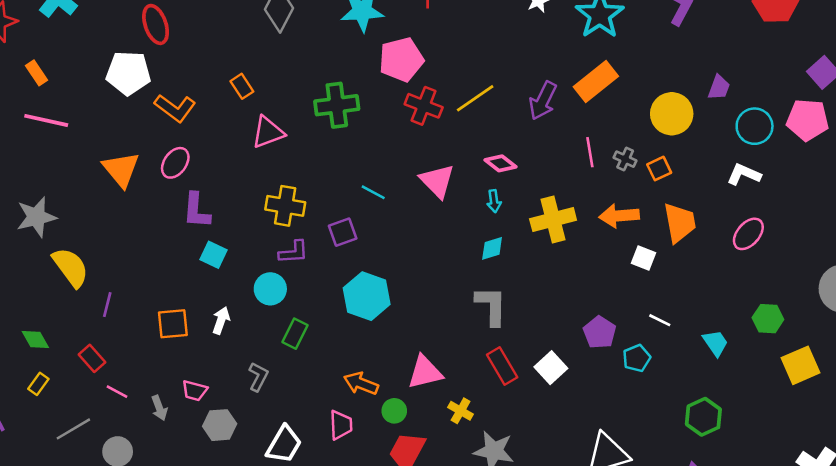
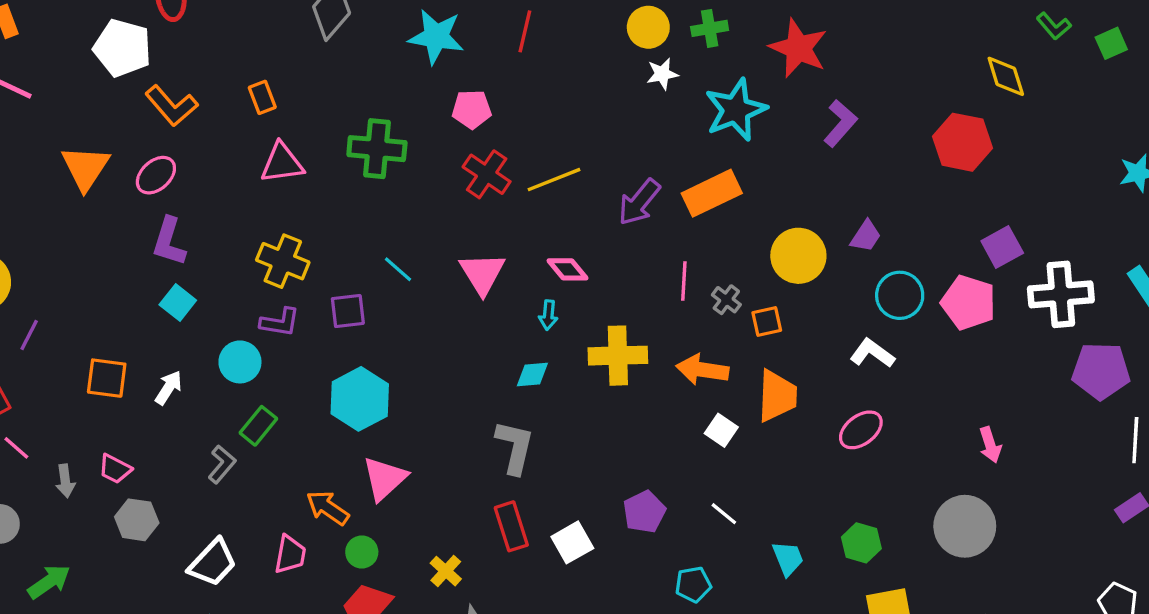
pink pentagon: (401, 59) -> (472, 109), size x0.7
cyan pentagon: (637, 358) -> (693, 584), moved
pink triangle: (425, 372) -> (385, 478), moved, turned -42
gray L-shape: (258, 377) -> (222, 464), moved

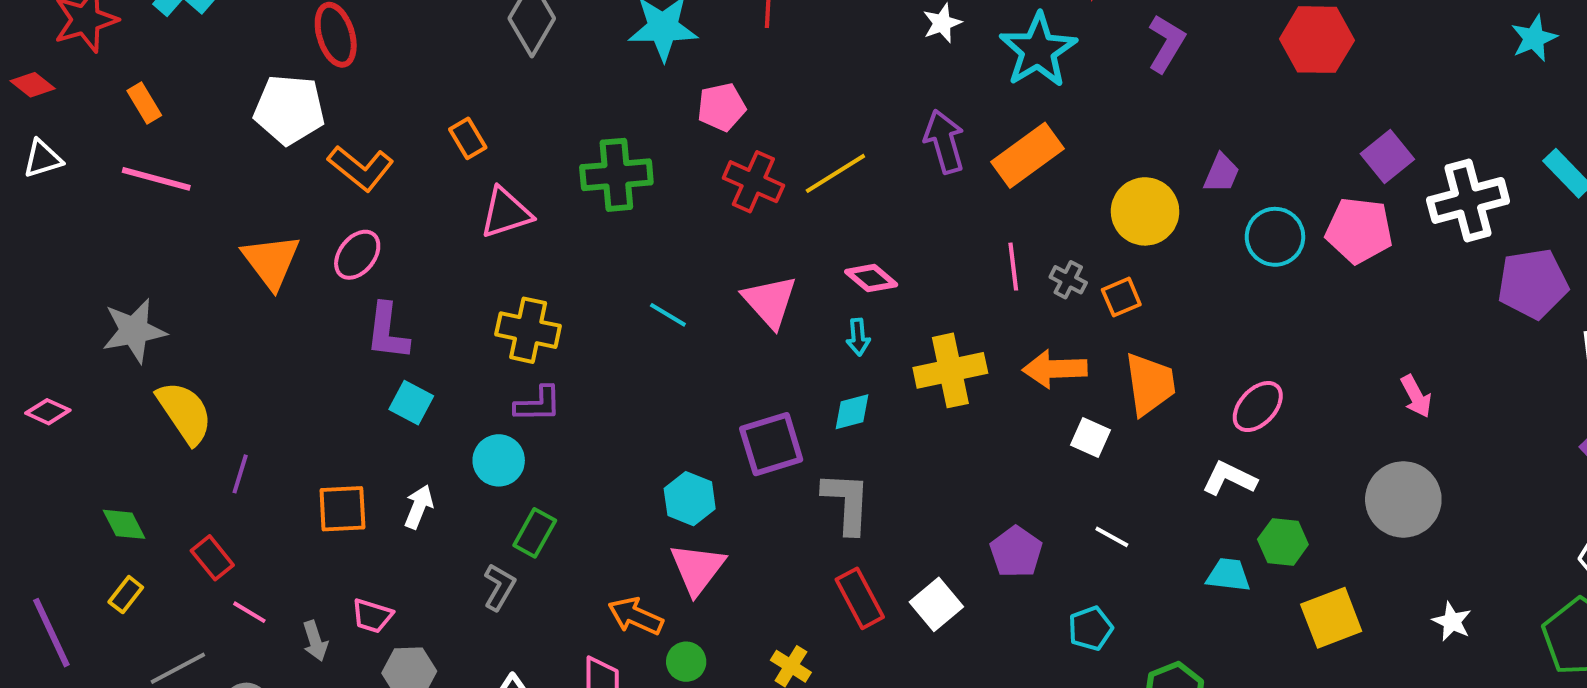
purple arrow: (639, 202) -> (944, 142), moved, turned 135
purple square: (348, 311) -> (771, 444), moved, size x1.4
white L-shape: (872, 353) -> (1229, 478), moved
cyan hexagon: (360, 399) -> (690, 499), moved, size x0.7
cyan trapezoid: (788, 558) -> (1228, 575), moved, turned -51

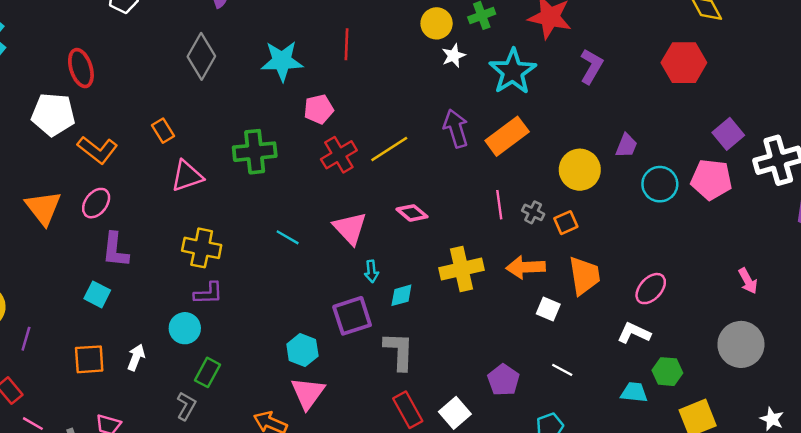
red cross: (753, 182) -> (339, 155), turned 36
cyan arrow: (858, 337) -> (371, 271), moved
cyan square: (411, 403) -> (97, 294), moved

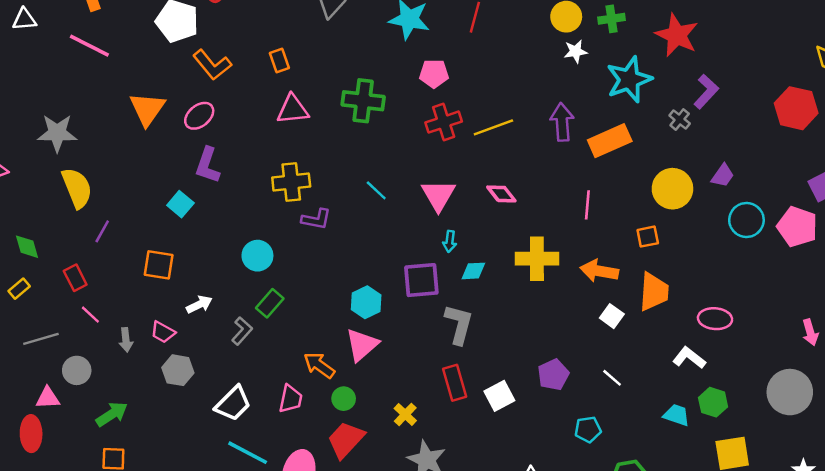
gray cross: (533, 212) -> (680, 119), moved
yellow cross: (202, 248) -> (291, 182), turned -30
pink ellipse: (651, 289) -> (715, 319), turned 40
purple L-shape: (208, 293) -> (316, 219), moved
white arrow: (136, 357) -> (199, 304), moved, turned 30

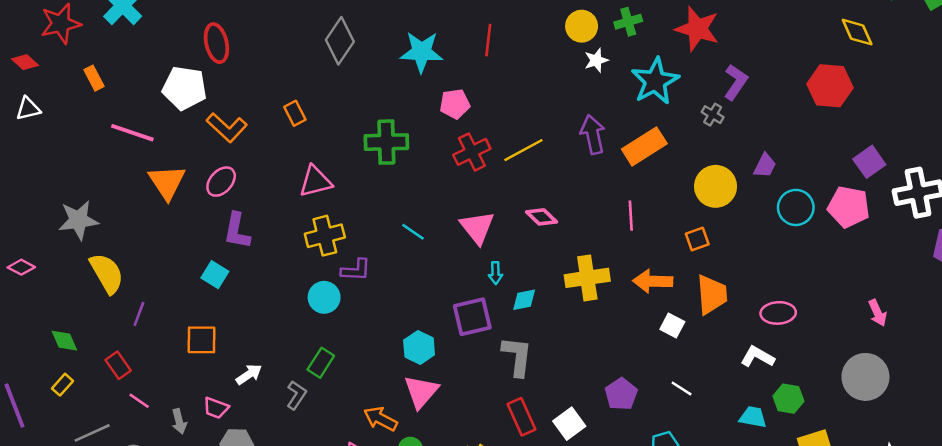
pink line: (89, 46) -> (132, 133), moved
pink triangle: (293, 109) -> (315, 181), moved
cyan circle: (257, 256) -> (324, 297), moved

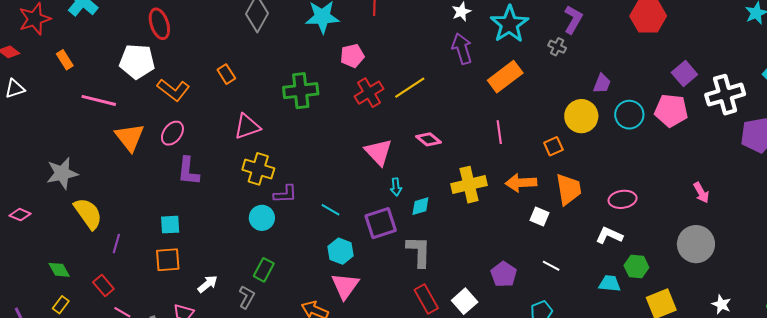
purple arrow: (593, 135) -> (462, 49), moved
yellow circle: (716, 186) -> (581, 116), moved
cyan line: (413, 232) -> (330, 210), moved
yellow cross: (325, 236) -> (258, 169), turned 36
cyan square: (215, 275) -> (170, 225), moved, turned -30

